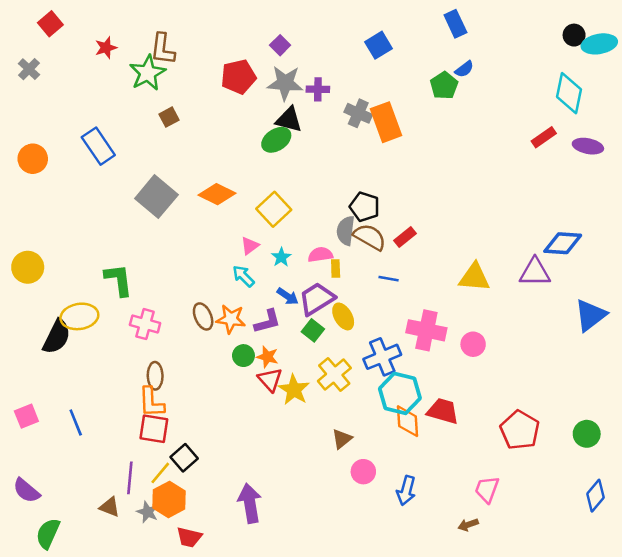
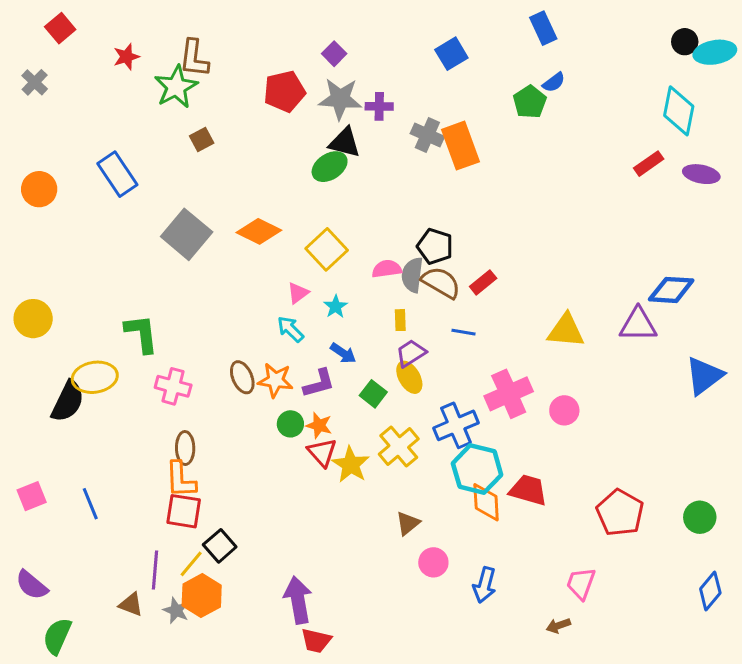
pink semicircle: (320, 255) -> (387, 269), moved
purple trapezoid: (317, 299) -> (411, 353), moved, size x0.7
pink cross: (426, 330) -> (509, 394), turned -36
red trapezoid: (189, 537) -> (316, 641), moved

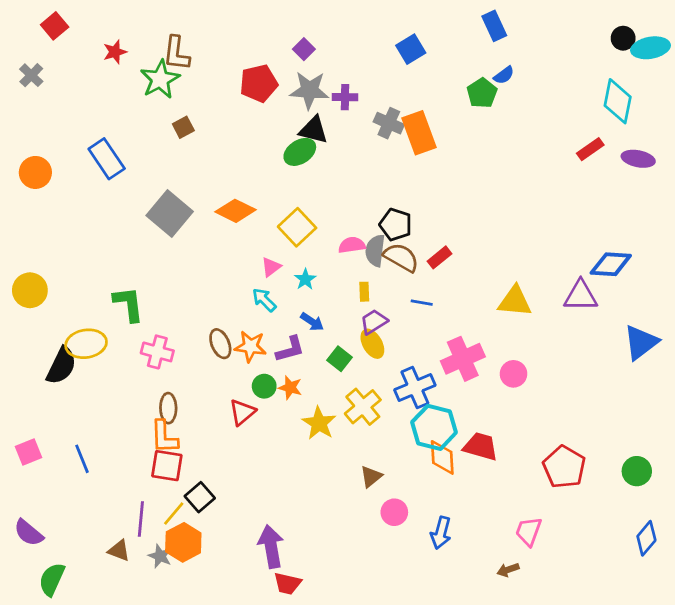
red triangle: (322, 453) -> (242, 412), moved, turned 32

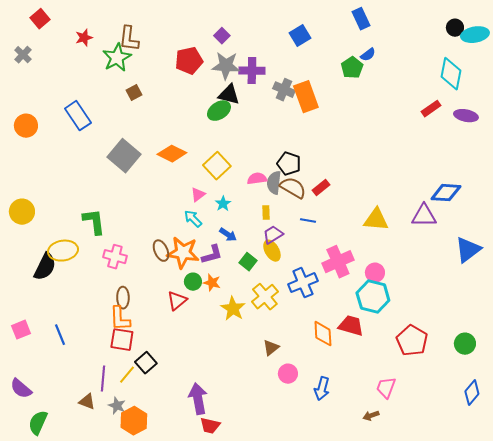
purple cross: (345, 97) -> (252, 71), size x1.4
orange star: (250, 346) -> (183, 253), size x1.4
cyan hexagon: (434, 427) -> (373, 297), moved
orange hexagon: (183, 542) -> (134, 421), moved

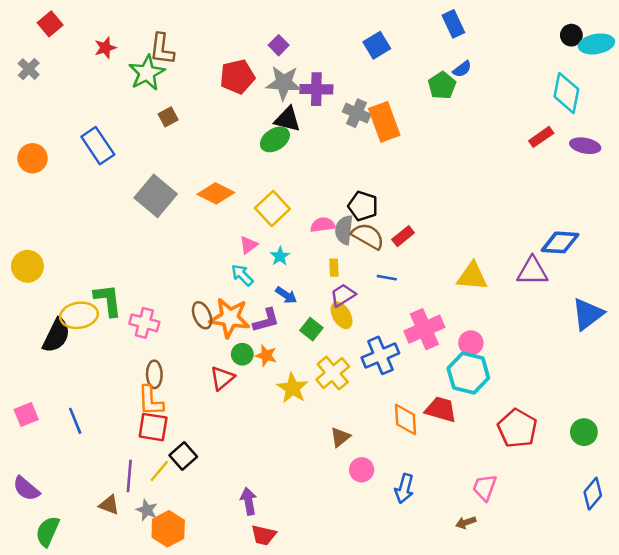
green L-shape: (94, 222) -> (108, 300), moved
purple arrow: (198, 399) -> (249, 501), size x0.7

